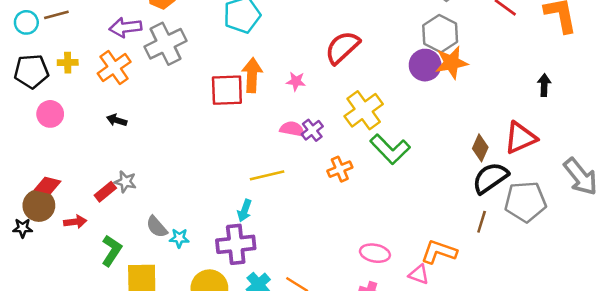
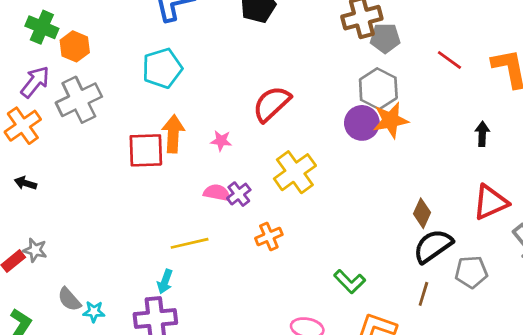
purple arrow: (125, 27) -> (35, 82), turned 136
black arrow: (544, 85) -> (482, 134), moved
red triangle: (520, 138) -> (490, 202), moved
green L-shape: (390, 149) -> (350, 282), moved, size x0.7
gray pentagon: (525, 202) -> (471, 272), size x0.7

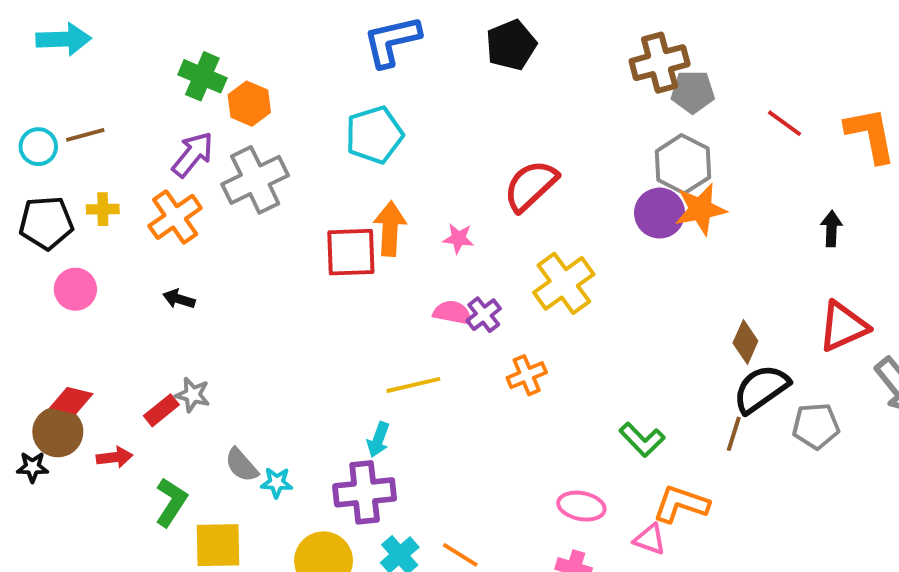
brown line: (423, 294) -> (734, 434), moved

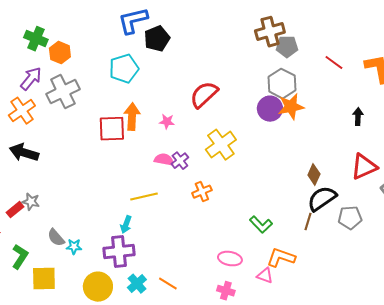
black pentagon: (511, 45) -> (157, 39), moved
black arrow: (179, 299) -> (24, 153), size x1.8

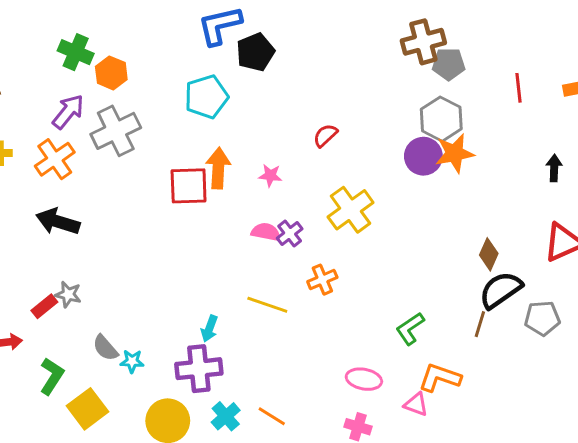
red line: (334, 63) -> (518, 88), turned 48
red semicircle: (204, 95) -> (325, 135), size x0.6
yellow line: (144, 197) -> (267, 305), moved, turned 32
green L-shape: (261, 225) -> (410, 329), turned 100
yellow square: (44, 279) -> (87, 409), turned -36

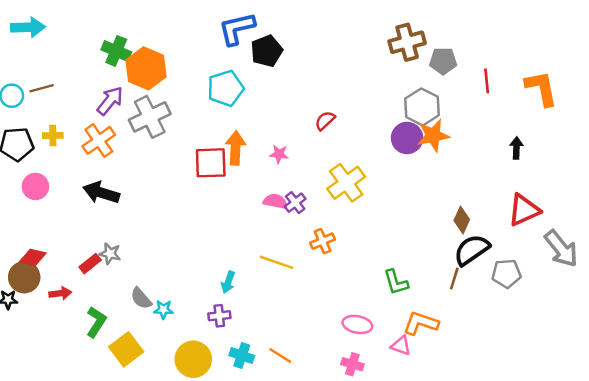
gray pentagon: (449, 64) -> (443, 61), moved
orange hexagon: (111, 73) -> (146, 68), size x1.5
green L-shape: (410, 329) -> (396, 282), turned -72
purple cross: (199, 369) -> (219, 316), size x0.6
cyan cross: (226, 416) -> (242, 356), turned -30

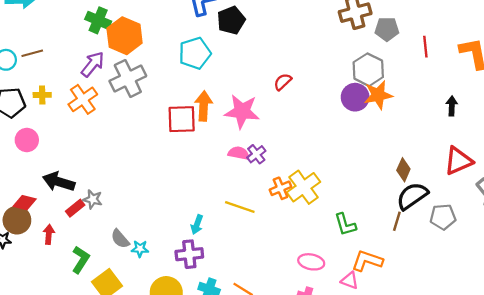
pink star: (279, 154) -> (242, 111), size x2.0
yellow cross: (346, 183) -> (304, 187), moved
black arrow: (101, 193) -> (59, 182), moved
red arrow: (60, 293) -> (49, 234), turned -78
purple cross: (219, 316) -> (189, 254), size x1.4

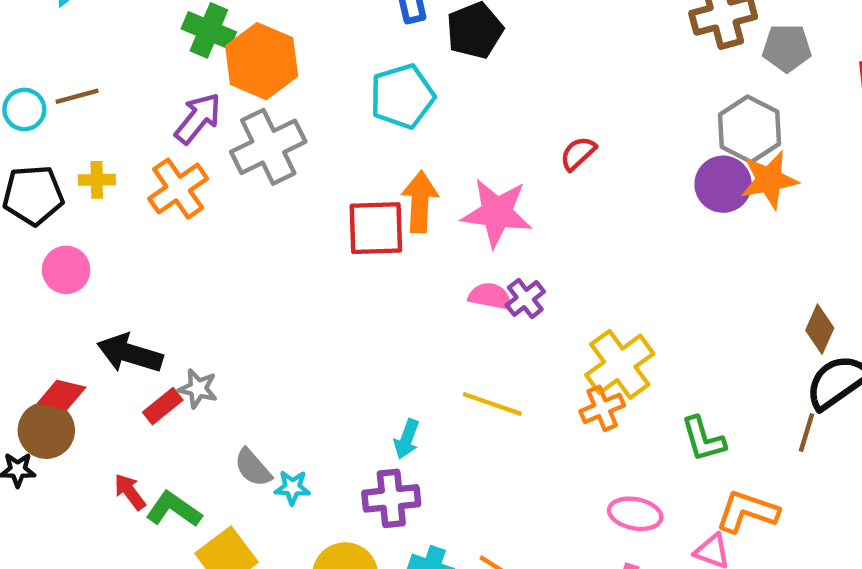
orange cross: (280, 188) -> (602, 408), moved
red arrow: (49, 234) -> (130, 492), moved, turned -42
green L-shape: (81, 260) -> (174, 509), turned -88

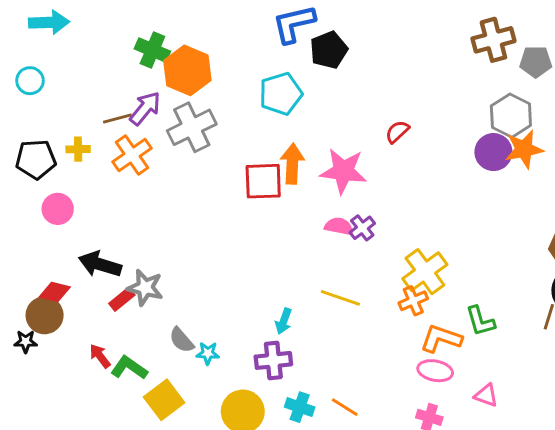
brown line: (77, 96) -> (117, 119), moved
cyan circle: (24, 109) -> (30, 81), moved
gray star: (198, 389) -> (145, 288), size x1.4
orange L-shape: (747, 512) -> (441, 339), moved

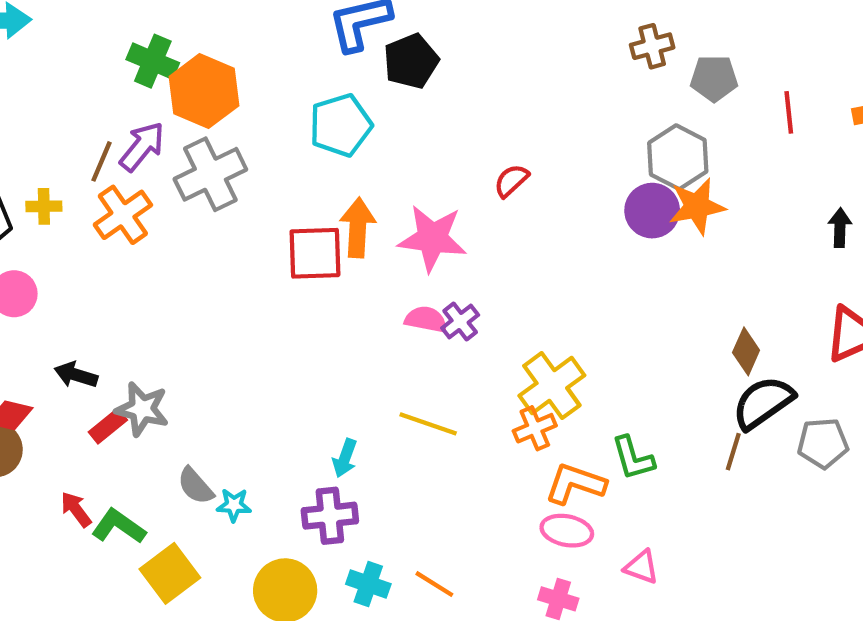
brown cross: (493, 40) -> (652, 46), size x0.7
brown line: (117, 119) -> (102, 161), turned -52
black arrow: (100, 264) -> (76, 375), size x0.7

